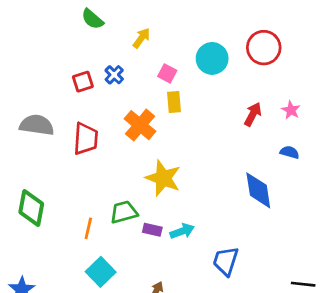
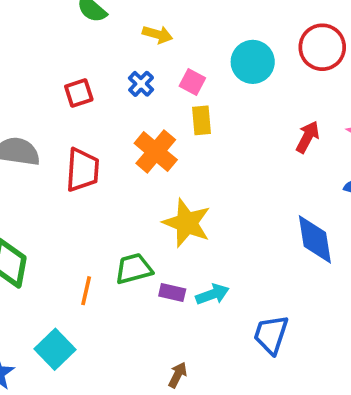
yellow arrow: (141, 38) -> (158, 34), turned 70
blue cross: (114, 75) -> (141, 84), moved
cyan square: (101, 272) -> (55, 349), moved

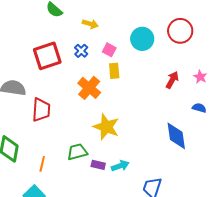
red square: (79, 93) -> (47, 56), size x1.8
red trapezoid: (82, 170) -> (41, 110), moved
orange line: (86, 291) -> (42, 164), moved

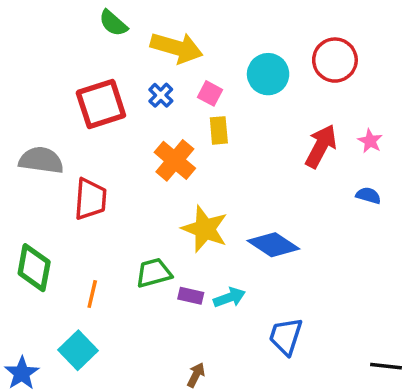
yellow arrow: (90, 24) -> (177, 48), size x1.8
red arrow: (172, 80) -> (321, 146), size x1.4
blue diamond: (176, 136) -> (273, 245), moved, turned -48

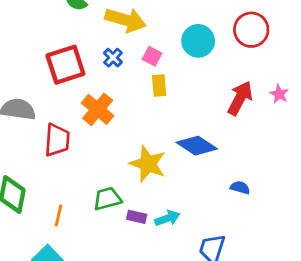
orange cross: (175, 160) -> (98, 109), moved
blue semicircle: (368, 195) -> (240, 188), moved
blue diamond: (273, 245) -> (197, 146), moved

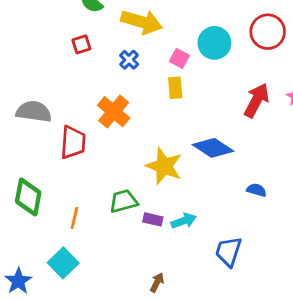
pink square: (152, 56) -> (179, 58), moved
red square: (65, 65) -> (81, 44), moved, size x0.5

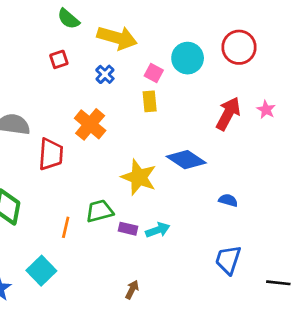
orange line: (74, 218) -> (66, 227), moved
blue trapezoid: (228, 252) -> (228, 260), moved

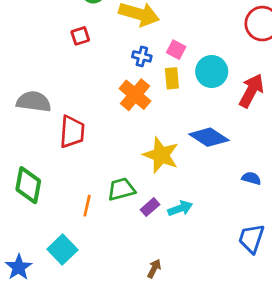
cyan circle: (188, 58) -> (212, 71), moved
blue cross: (105, 74) -> (142, 56), moved, turned -30
orange cross: (90, 124) -> (135, 95), moved
purple rectangle: (128, 229) -> (150, 207), turned -54

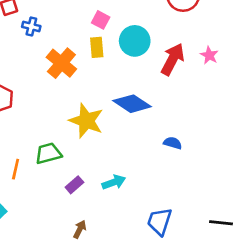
blue cross: (142, 56) -> (31, 27), moved
purple rectangle: (150, 207) -> (74, 185), moved
cyan arrow: (180, 208) -> (114, 182), moved
blue trapezoid: (251, 239) -> (160, 221), moved

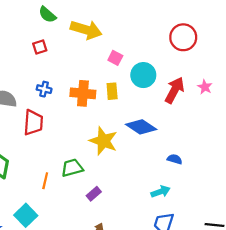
blue cross: (31, 27) -> (44, 89), moved
yellow rectangle: (97, 47) -> (112, 91), moved
orange cross: (61, 63) -> (83, 93), turned -35
cyan arrow: (114, 182) -> (161, 192), moved

